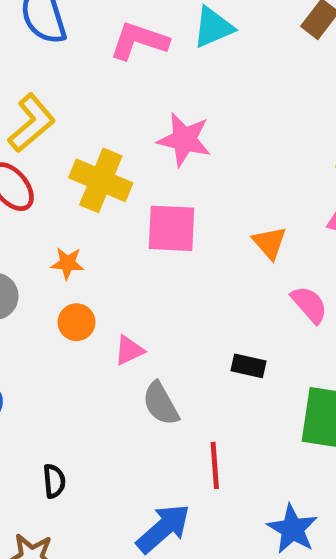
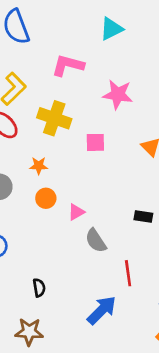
pink L-shape: (139, 41) -> (68, 65), moved
pink star: (184, 140) -> (118, 94), moved
pink square: (172, 228) -> (95, 142), size x0.7

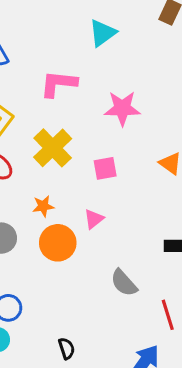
yellow cross: (54, 118) -> (53, 148), turned 36
orange circle: (46, 198) -> (58, 243), size x1.5
pink triangle: (76, 212) -> (94, 219), moved

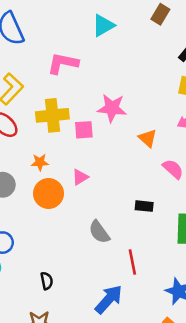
pink star: (122, 108) -> (112, 108), moved
yellow cross: (53, 148) -> (52, 115), turned 32
pink square: (105, 168) -> (84, 130), moved

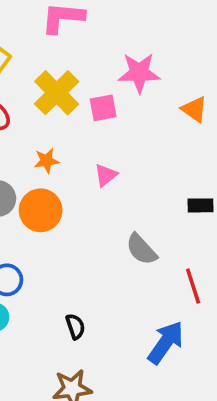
yellow cross: (52, 115) -> (57, 93), turned -32
orange circle: (49, 194) -> (41, 210), moved

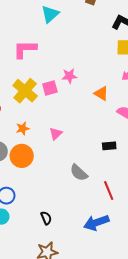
pink star: (139, 73) -> (69, 76), size x0.7
pink square: (103, 108) -> (50, 88), moved
blue arrow: (166, 342) -> (96, 223), turned -140

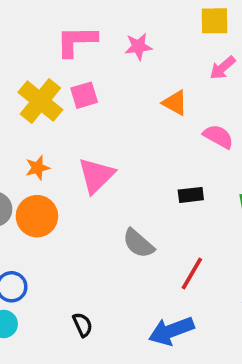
pink L-shape: (25, 49) -> (77, 41), moved
pink star: (69, 76) -> (138, 46), moved
pink triangle: (56, 134) -> (96, 176), size x1.6
red line: (109, 190) -> (192, 274), turned 54

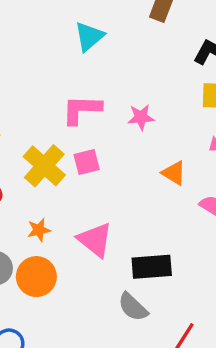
pink triangle: (96, 176) -> (95, 240), turned -39
black rectangle: (191, 195) -> (152, 267), moved, size x1.6

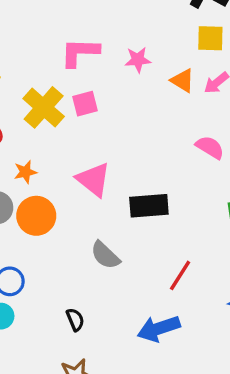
orange triangle: (174, 173) -> (183, 81), moved
orange star: (39, 230) -> (25, 172), moved
gray semicircle: (133, 307) -> (105, 255), moved

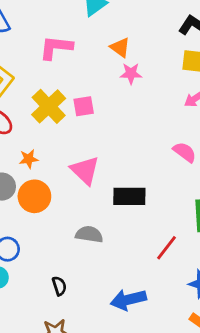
pink L-shape: (80, 52) -> (56, 47), moved
orange triangle: (183, 81) -> (120, 47), moved
gray semicircle: (105, 255) -> (89, 234), turned 140
red line: (180, 275) -> (166, 248), moved

